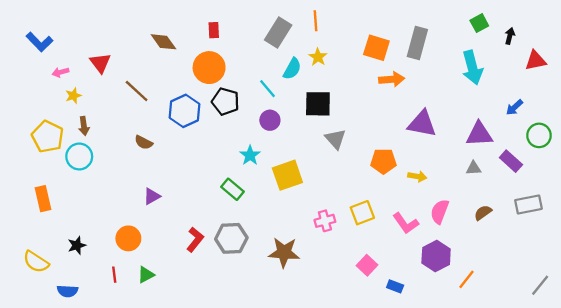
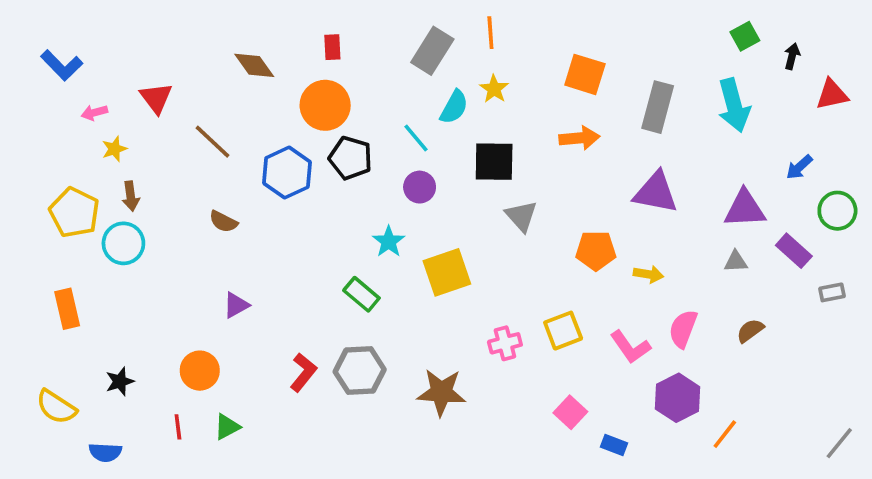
gray rectangle: (417, 43) -> (658, 107), moved
orange arrow: (392, 79) -> (579, 138), moved
gray rectangle: (528, 204) -> (832, 292), moved, size x0.6

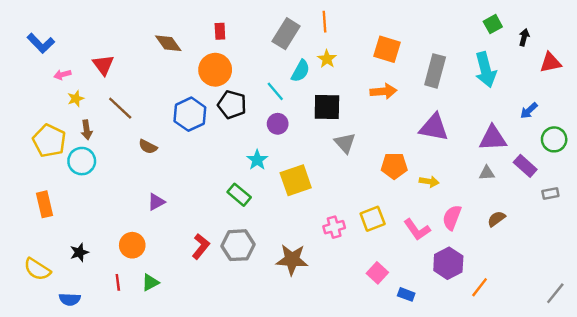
brown line: (212, 142) -> (120, 108), moved

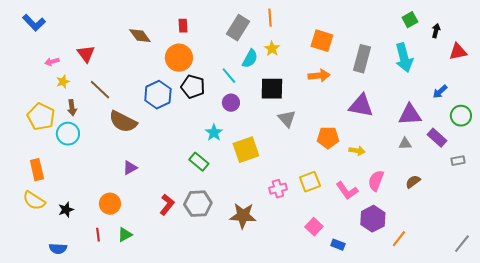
blue L-shape: (41, 43) -> (34, 23), moved
brown semicircle: (148, 147) -> (123, 122), size x1.8
yellow semicircle: (37, 269) -> (34, 201), moved

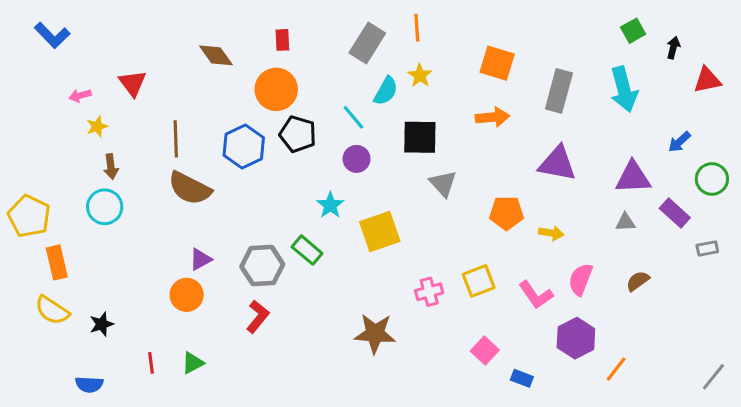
brown line: (100, 90) -> (176, 139), moved, turned 45
yellow pentagon: (41, 117) -> (29, 216), moved
orange circle: (110, 204) -> (187, 295), moved
gray hexagon: (198, 204) -> (262, 266), moved

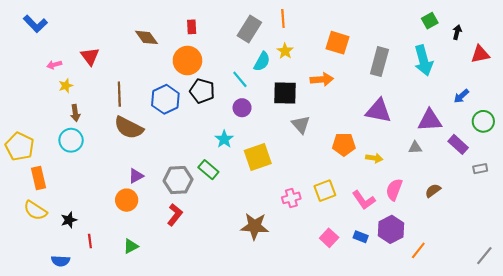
orange arrow: (493, 117) -> (322, 79), moved
gray triangle: (625, 222) -> (415, 148), moved
red line: (151, 363) -> (90, 241), moved
blue rectangle: (522, 378) -> (361, 237), moved

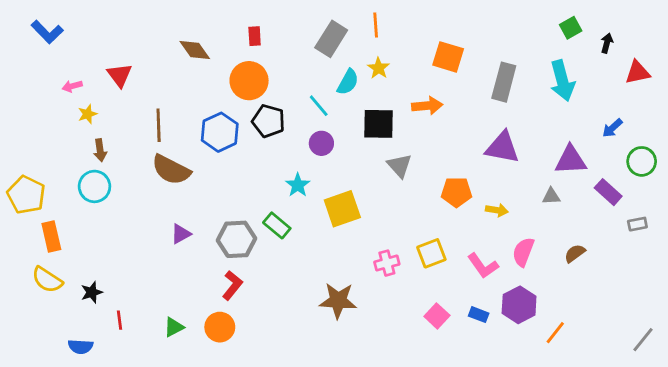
orange circle: (127, 200) -> (220, 327), moved

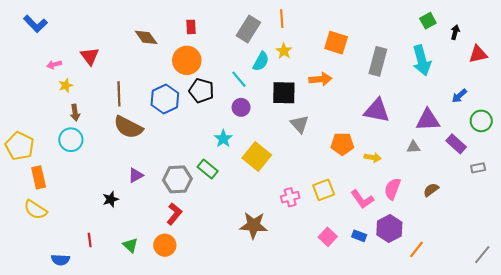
yellow square: (342, 209) -> (257, 156), turned -32
black star: (92, 292) -> (111, 199), moved
green triangle: (174, 327) -> (130, 245), turned -49

